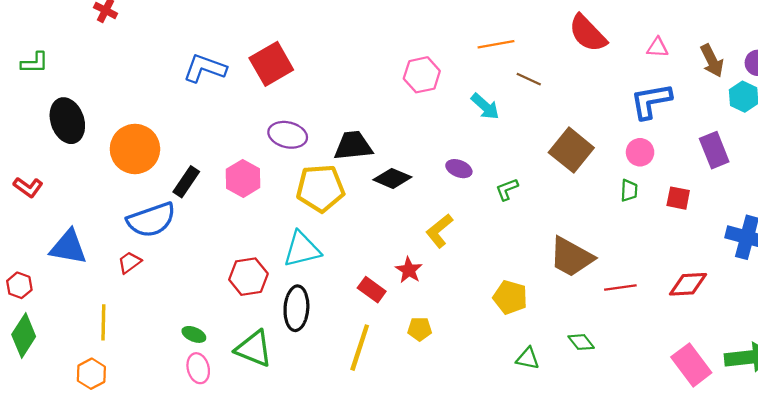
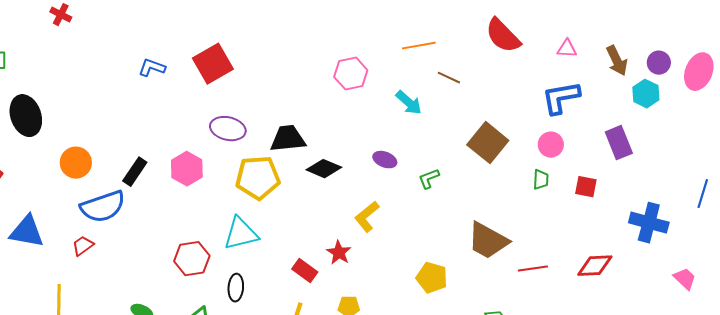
blue L-shape: (205, 68) -> (152, 68), size x0.7
orange circle: (135, 149) -> (76, 163), moved, size x0.7
black ellipse: (296, 308) -> (236, 288), size x0.7

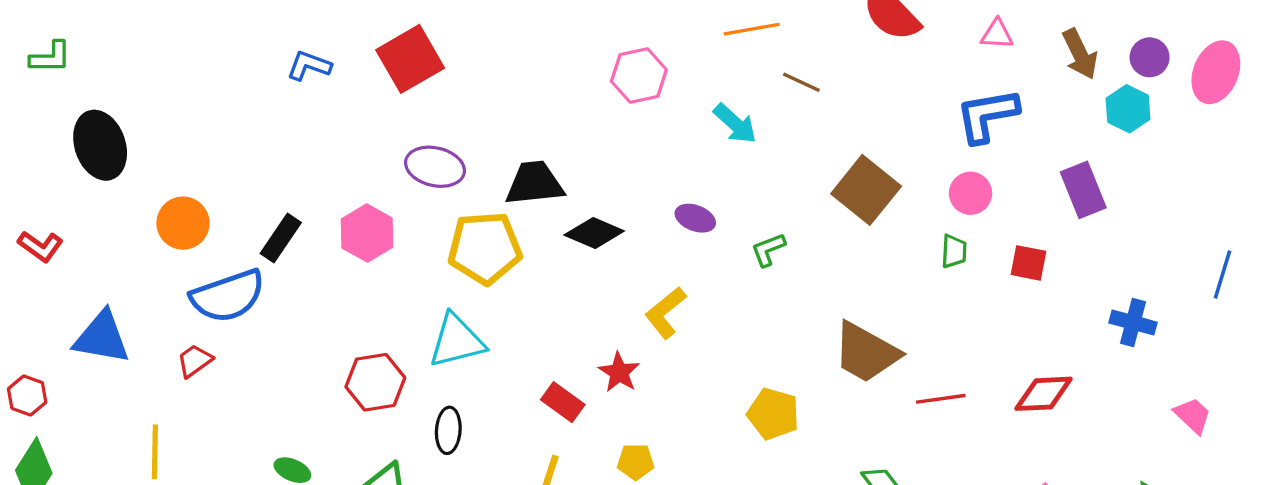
blue cross: (649, 223) -> (1133, 323), size x0.7

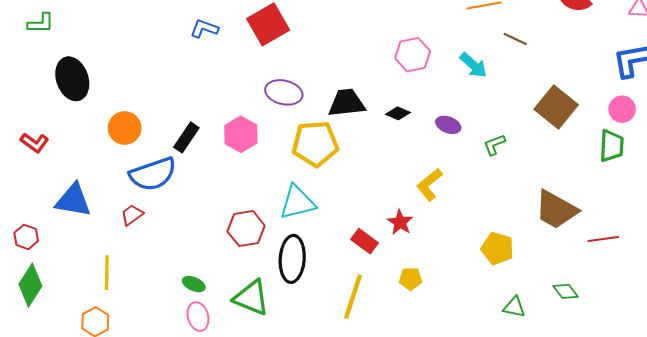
pink hexagon: (639, 76) -> (413, 55), moved
black diamond: (594, 233) -> (398, 113), moved, size x0.7
green trapezoid: (954, 251) -> (612, 146), size x1.5
black ellipse: (448, 430) -> (292, 259), size x1.6

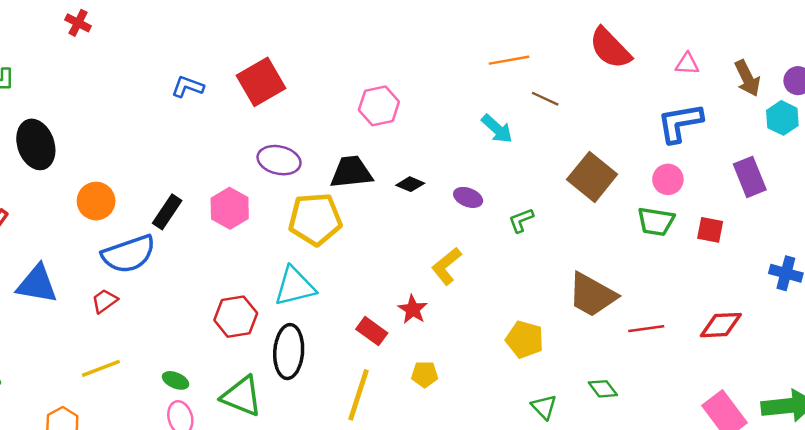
pink hexagon: (413, 55) -> (379, 106), moved
green trapezoid: (612, 146) -> (656, 222), turned 96
yellow line: (107, 273) -> (101, 368), moved, turned 68
green triangle: (514, 307) -> (544, 407), turned 35

